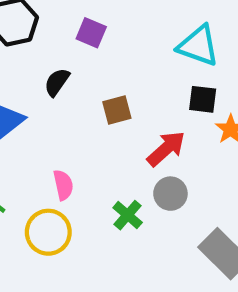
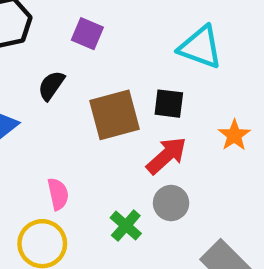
black square: (203, 99) -> (169, 104), moved
brown square: (117, 110) -> (115, 115), size x1.6

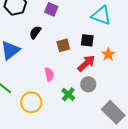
brown square: (115, 115) -> (63, 45), size x0.6
orange star: (234, 135) -> (108, 54), moved
pink semicircle: (58, 194) -> (49, 74), moved

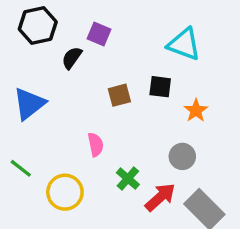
black semicircle: (35, 32) -> (72, 58), moved
red arrow: (86, 63) -> (160, 197), moved
gray circle: (88, 84) -> (182, 156), moved

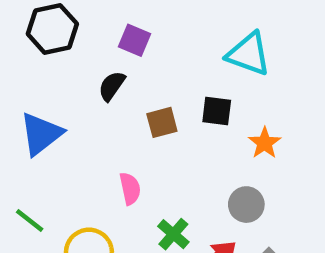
black semicircle: (72, 58) -> (112, 86), moved

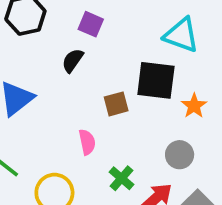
black square: (217, 111) -> (156, 80), size x1.6
brown square: (162, 122) -> (116, 104), moved

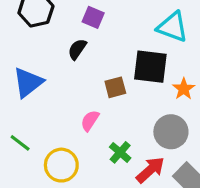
pink semicircle: (87, 142) -> (90, 121), turned -135
gray circle: (180, 155) -> (171, 132), size x1.4

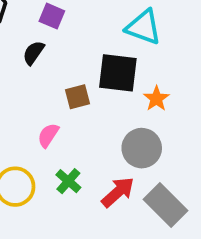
green cross: (120, 152) -> (68, 181), moved

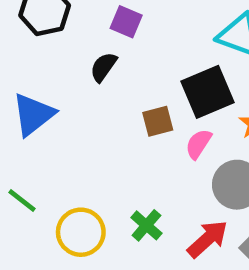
black square: (118, 73) -> (208, 92), turned -30
pink semicircle: (48, 135) -> (198, 144), moved

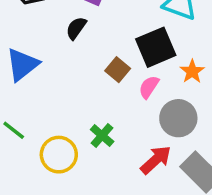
brown square: (158, 121) -> (118, 70), turned -35
green cross: (146, 225) -> (102, 136), moved

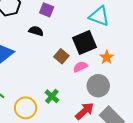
black semicircle: (76, 28) -> (36, 31), turned 72
pink semicircle: (149, 87) -> (80, 67), turned 32

